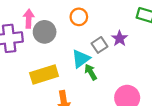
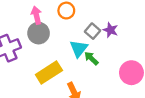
pink arrow: (29, 19) -> (36, 15), moved
purple star: (120, 38) -> (110, 30), moved

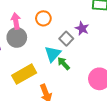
purple star: (110, 30) -> (82, 28), moved

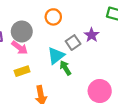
pink arrow: (16, 21) -> (20, 48), moved, turned 126
yellow rectangle: (24, 74) -> (22, 71), size x0.6

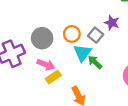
orange circle: (53, 17) -> (72, 34), moved
pink arrow: (20, 48) -> (46, 65), moved

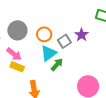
green arrow: (95, 62) -> (57, 65), turned 72
yellow rectangle: (53, 77) -> (17, 67), turned 40

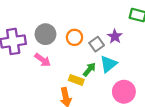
cyan triangle: (48, 53) -> (108, 64), moved
yellow rectangle: (17, 67) -> (76, 80), moved

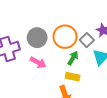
orange circle: (74, 37) -> (65, 37), size x1.5
green arrow: (89, 69) -> (73, 58), moved

